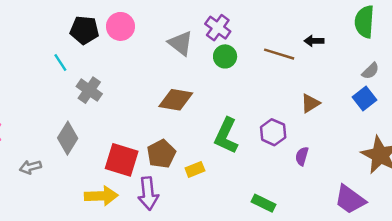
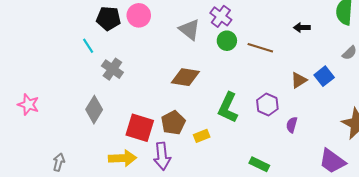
brown line: (279, 54) -> (260, 48), moved
blue square: (364, 99) -> (324, 76), moved
gray arrow: (30, 167) -> (59, 162), moved, turned 120

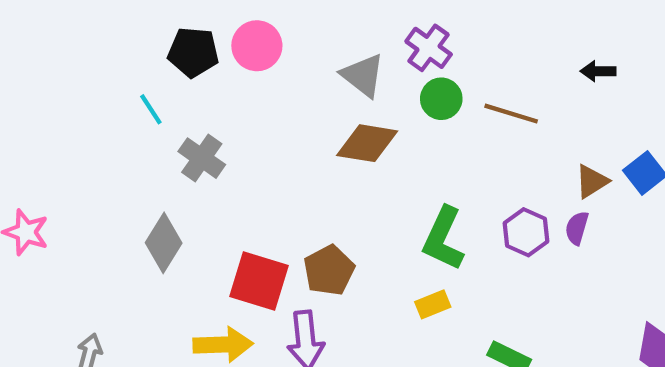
brown diamond: (185, 77) -> (367, 143), moved
purple semicircle: (292, 125) -> (577, 228), moved
yellow rectangle: (202, 136) -> (433, 304), moved

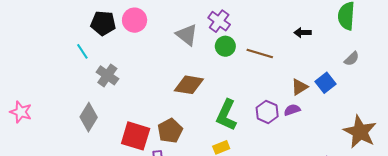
brown diamond: (367, 143) -> (189, 85), moved
purple semicircle: (577, 228) -> (292, 110), turned 56

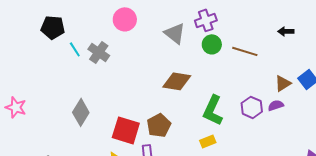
purple cross: (219, 21) -> (206, 20), turned 35
black pentagon: (103, 23) -> (53, 27), moved
gray cross: (107, 75) -> (99, 52), moved

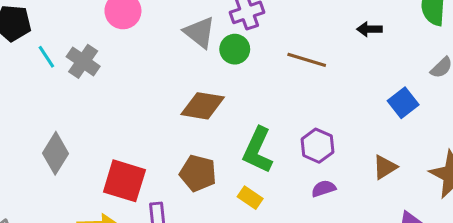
green circle: (212, 44) -> (235, 49), moved
brown triangle: (283, 83) -> (385, 167), moved
purple semicircle: (276, 105) -> (324, 188), moved
brown pentagon: (159, 125) -> (198, 173), moved, turned -30
yellow rectangle: (208, 141) -> (250, 198), turned 56

